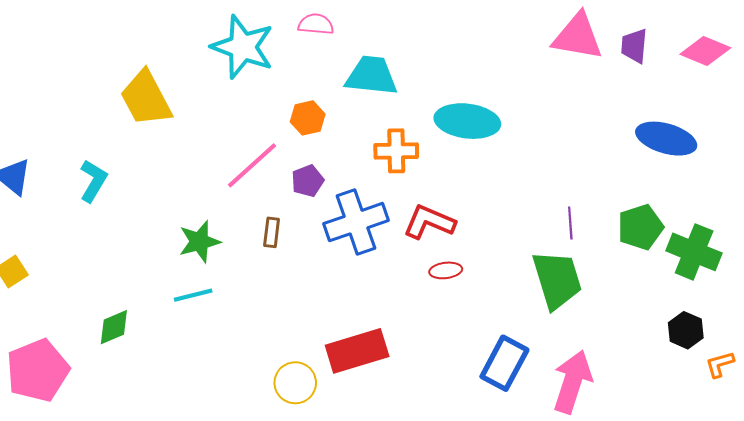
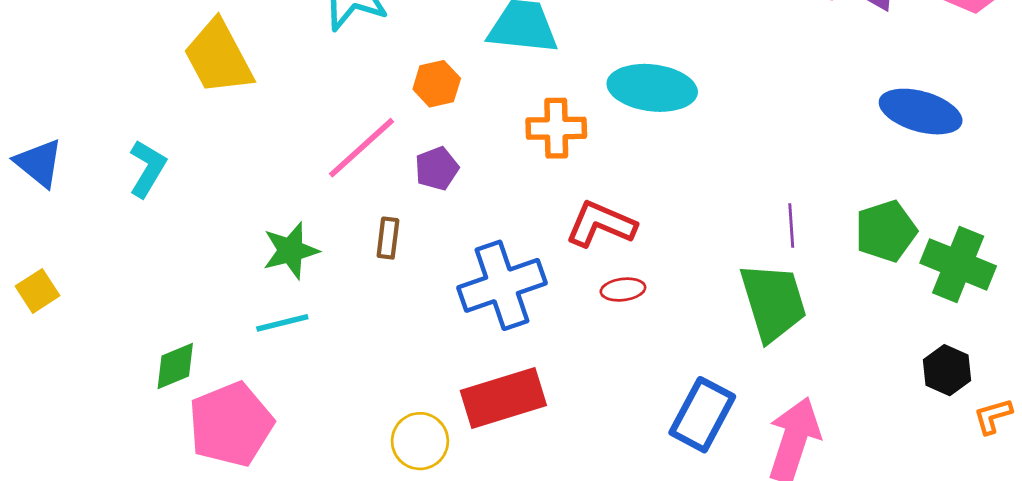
blue cross: (356, 222) -> (502, 285), moved
pink pentagon: (38, 370) -> (231, 424), moved

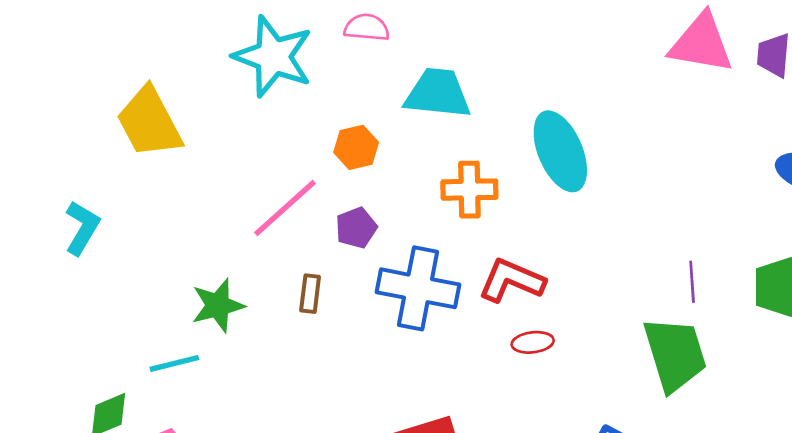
cyan ellipse: (652, 88) -> (560, 151), turned 60
blue cross: (502, 285) -> (418, 288), moved, turned 30
cyan line: (282, 323) -> (174, 363), moved

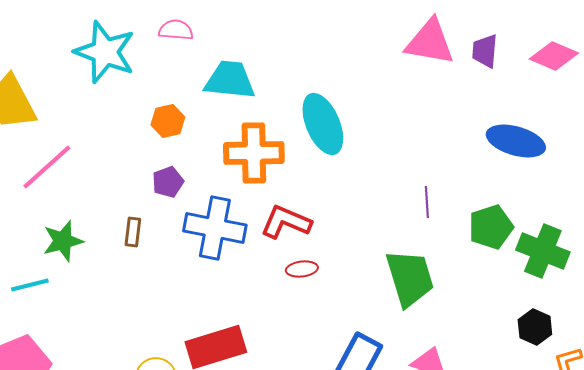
orange cross: (469, 190) -> (254, 153), size x1.4
pink line: (285, 208) -> (47, 167), moved
purple line: (692, 282) -> (427, 202), moved

